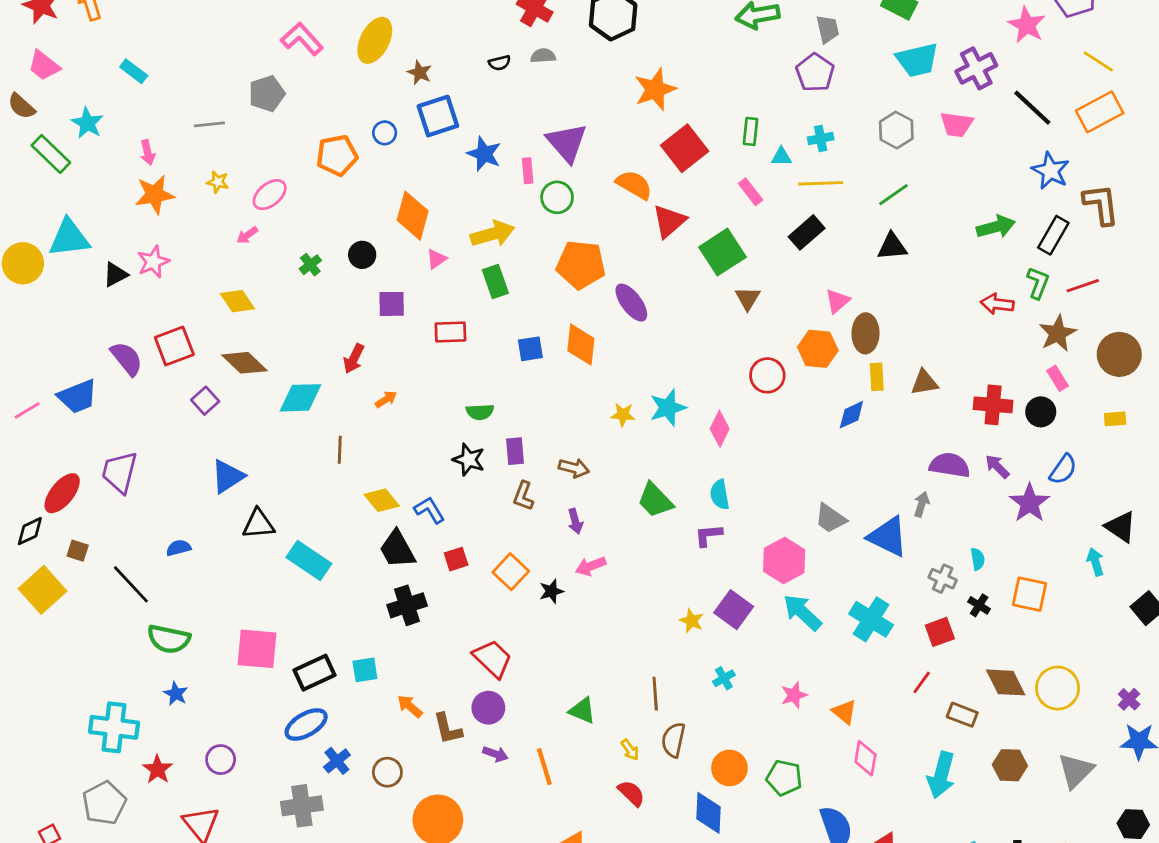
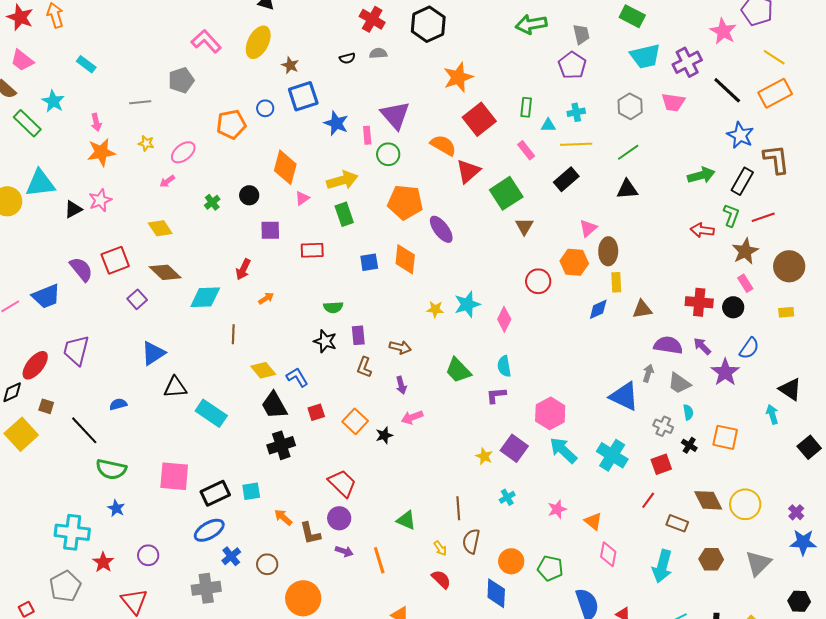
brown triangle: (924, 382) -> (642, 309), moved
gray trapezoid: (830, 518) -> (679, 383), moved

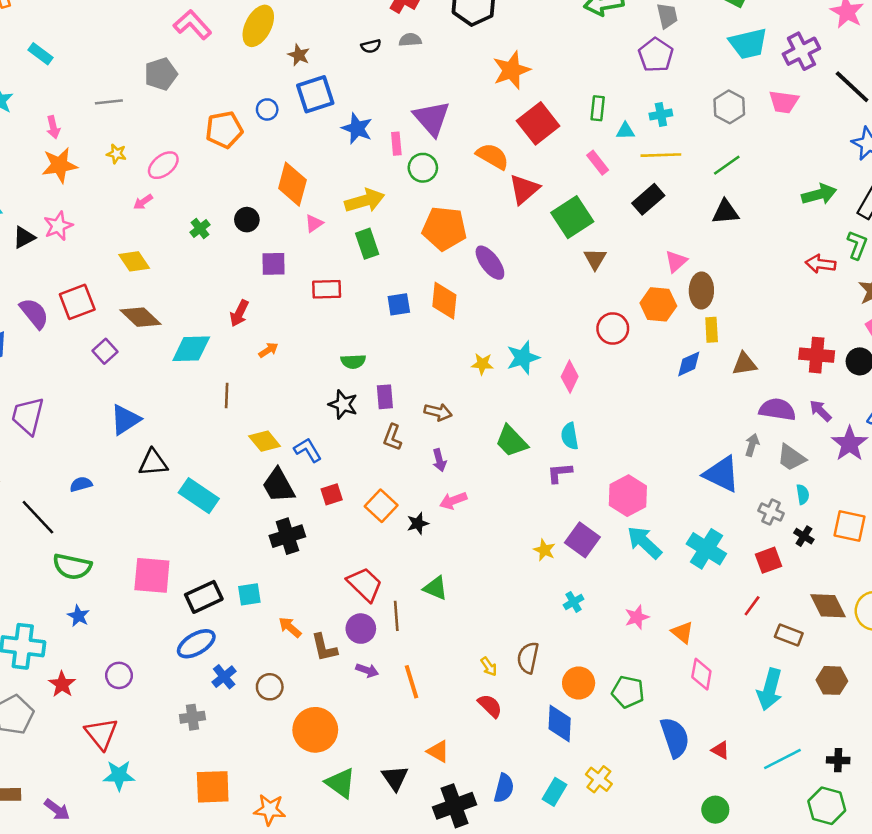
brown line: (458, 508) -> (396, 616), moved
green triangle: (406, 520) -> (436, 588), moved
gray cross: (206, 588) -> (192, 717), size x0.7

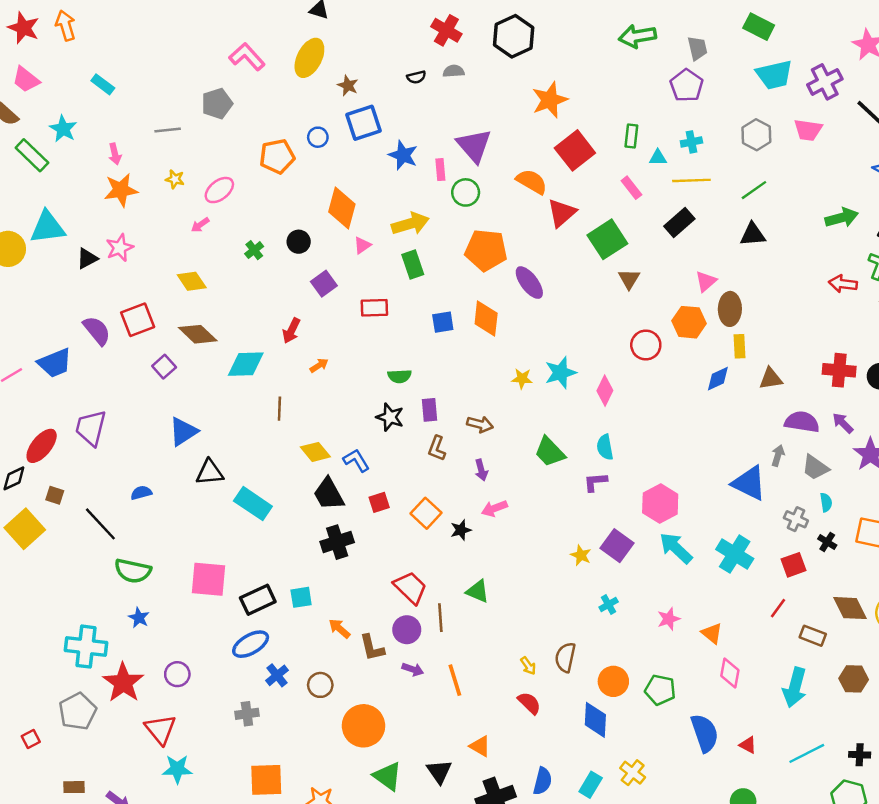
purple square: (273, 264) -> (324, 284), turned -35
red star: (62, 684) -> (123, 683), size x1.6

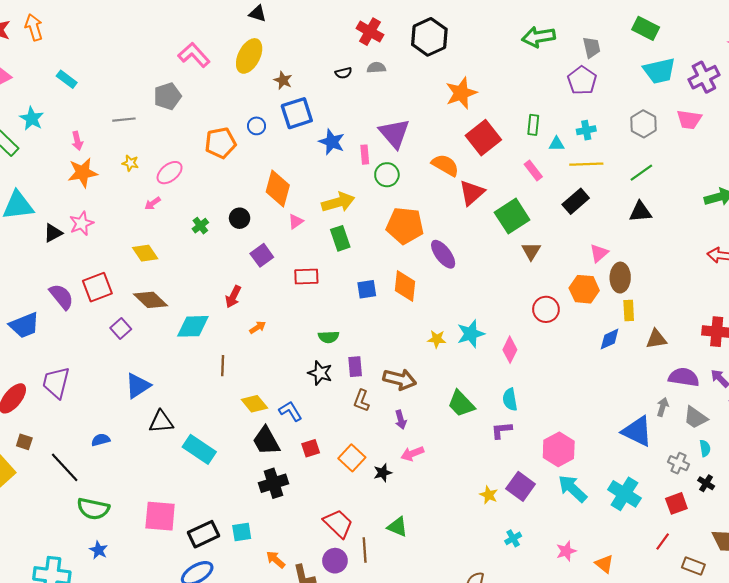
brown arrow: (480, 424) -> (400, 379), size x1.4

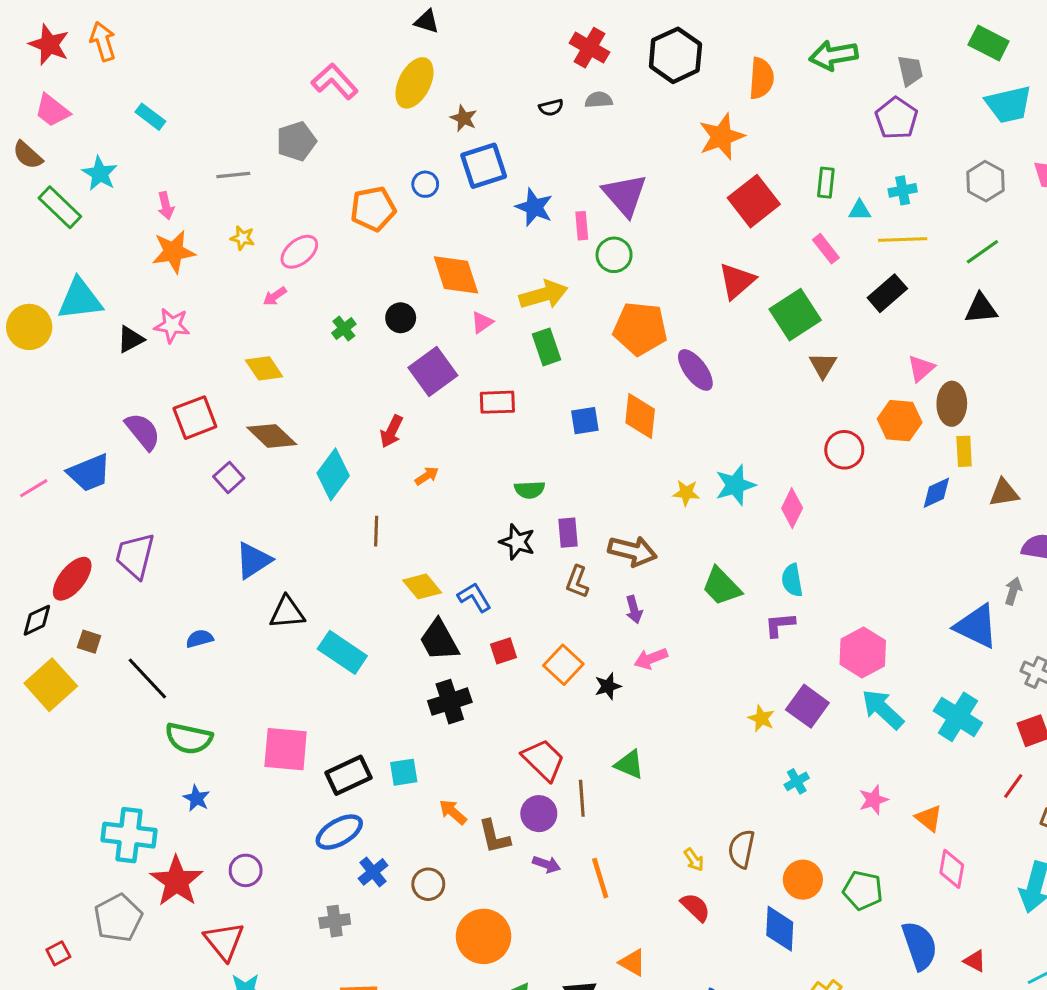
orange semicircle: (445, 165) -> (761, 78), moved, turned 64
orange diamond: (278, 188) -> (456, 275), turned -33
pink star: (82, 223) -> (172, 325), turned 30
purple square: (262, 255) -> (433, 372), size x1.4
cyan diamond: (193, 326) -> (333, 474), turned -52

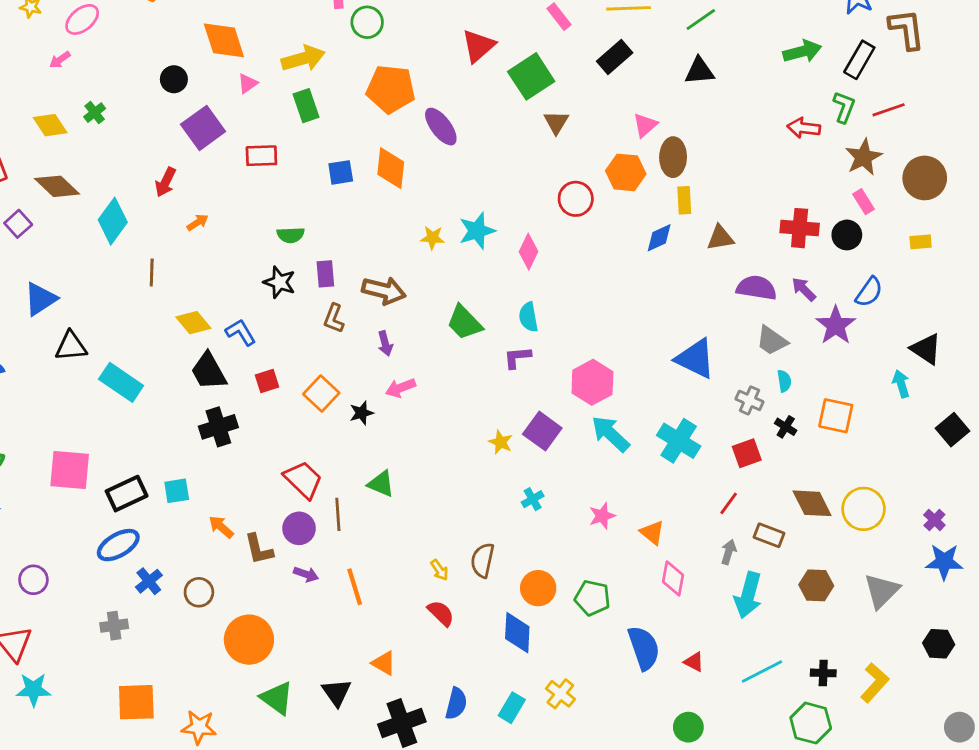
green cross: (344, 329) -> (95, 113), moved
gray arrow: (1013, 591) -> (729, 552), moved

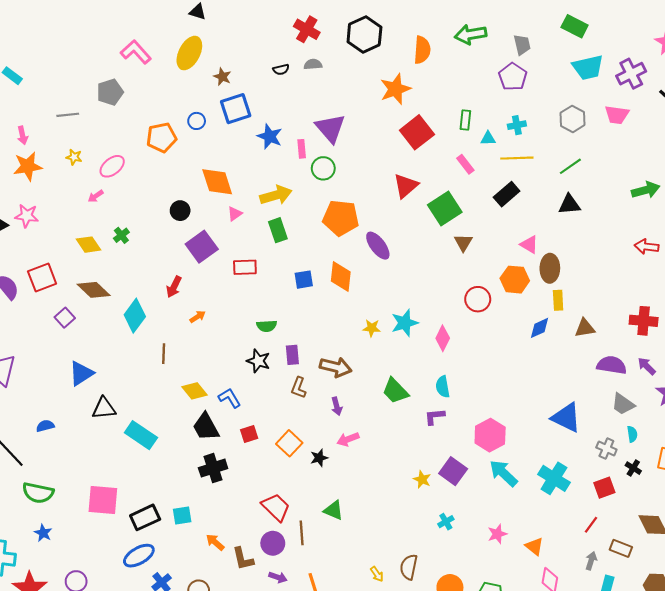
pink triangle: (645, 125) -> (529, 245), turned -48

